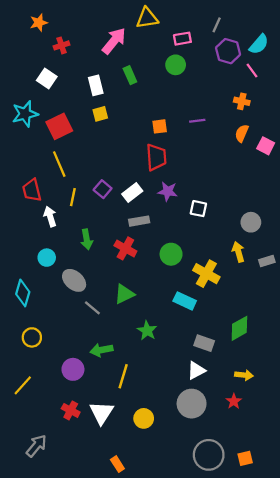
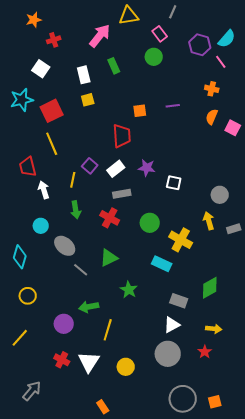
gray line: (217, 25) -> (173, 12), moved
pink rectangle: (182, 39) -> (160, 34), turned 63
red trapezoid: (156, 157) -> (122, 136), moved
yellow line: (73, 197) -> (73, 180), moved

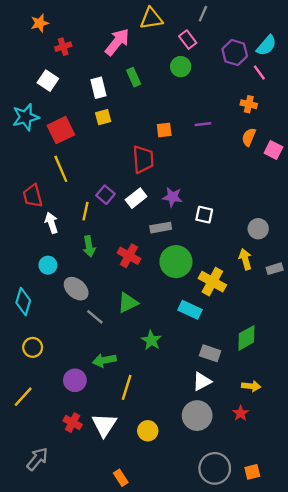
gray rectangle: (122, 194) -> (161, 228), moved
green circle: (150, 223) -> (176, 262), size x1.4

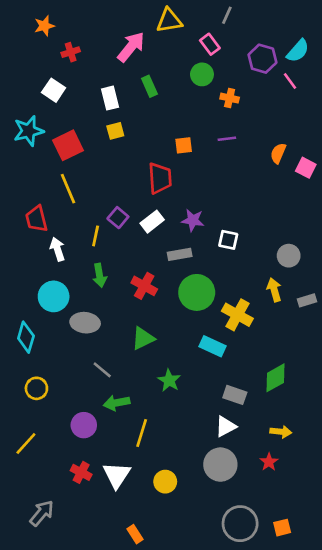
orange cross: (249, 104) -> (230, 98), moved
cyan circle: (48, 265) -> (54, 296), size x1.5
gray ellipse: (76, 289) -> (85, 323), turned -35
gray line: (95, 317) -> (102, 370), moved

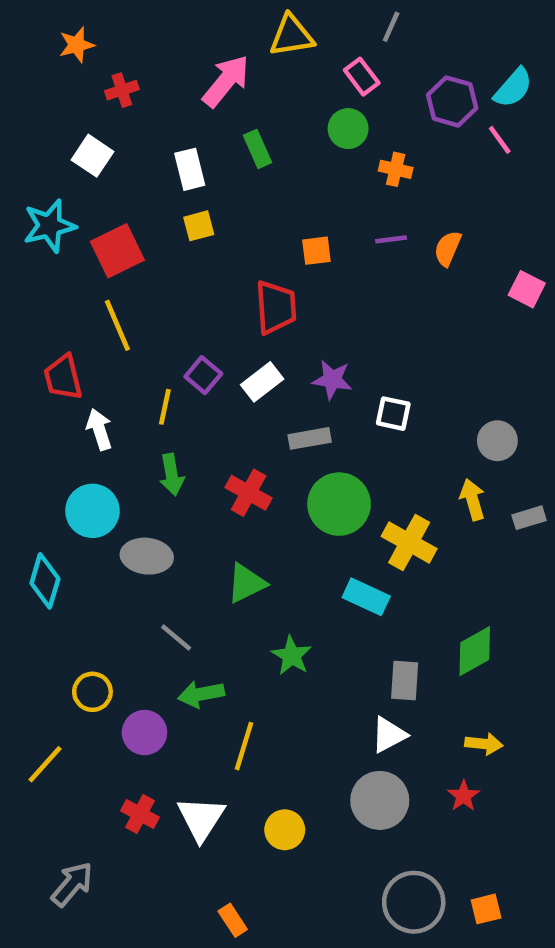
orange semicircle: (278, 153) -> (448, 248), moved
yellow circle: (36, 388) -> (92, 692), moved
gray rectangle: (235, 395) -> (405, 681), turned 75

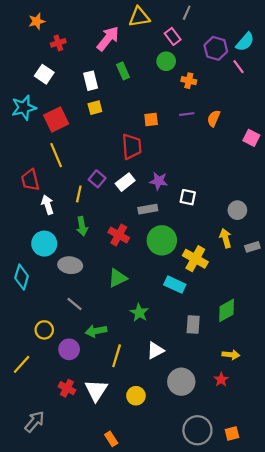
gray line: (176, 638) -> (74, 304), moved
white triangle: (389, 735) -> (155, 350), moved

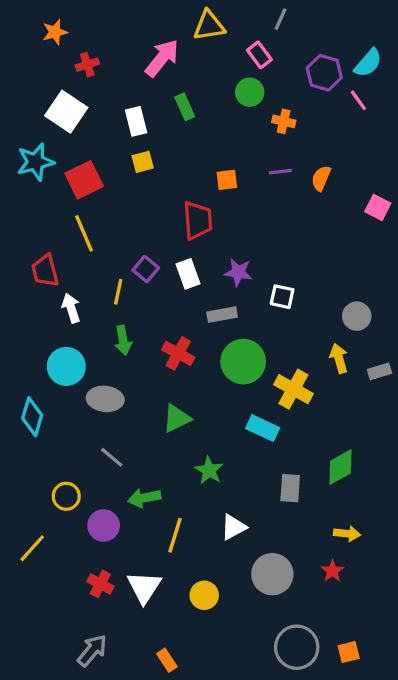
white square: (44, 74) -> (66, 112), size x1.4
white rectangle: (125, 182) -> (188, 274), turned -72
gray arrow: (35, 422) -> (92, 650), moved

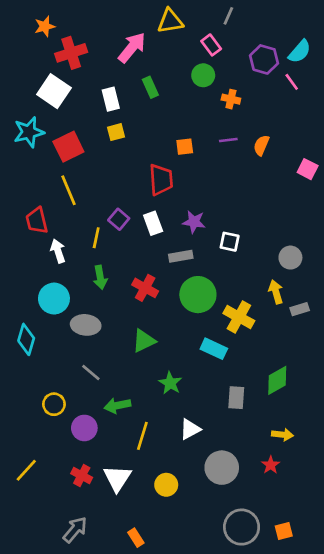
red cross: (87, 65) -> (71, 53), size x1.6
gray rectangle: (379, 371) -> (300, 309), moved
yellow line: (32, 548) -> (26, 470), moved

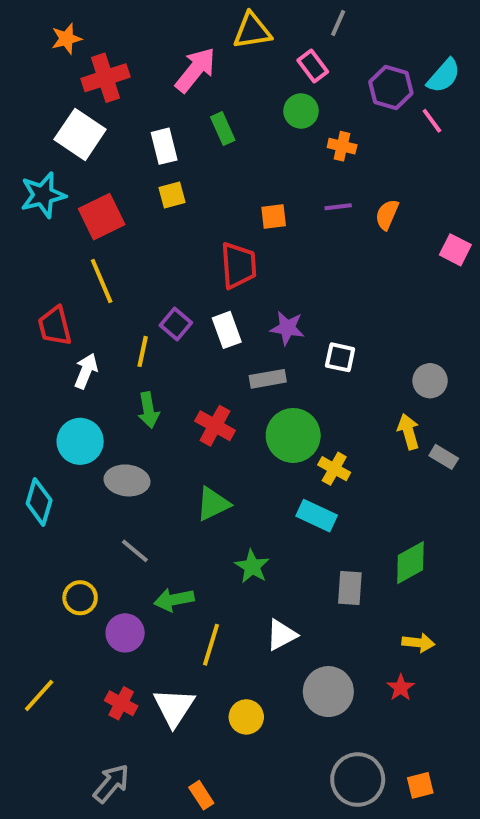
white arrow: (58, 251) -> (86, 371), turned 40
gray rectangle: (300, 309) -> (444, 457), turned 48
yellow cross: (239, 317) -> (334, 469), moved, size x0.7

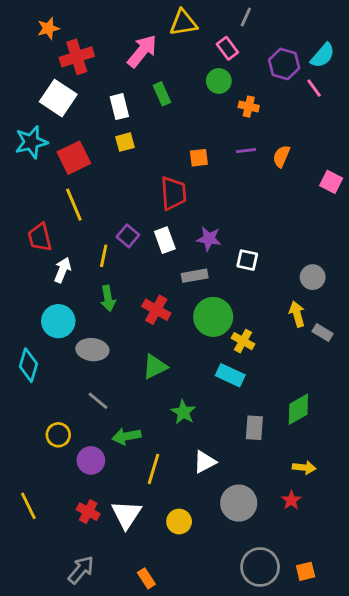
yellow line: (39, 695) -> (28, 506), turned -68

